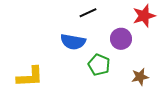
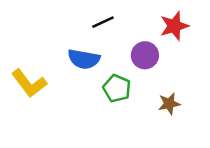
yellow L-shape: (30, 77) -> (29, 83), moved, turned 56

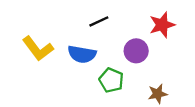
yellow L-shape: (29, 83) -> (38, 49), moved

